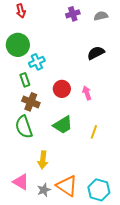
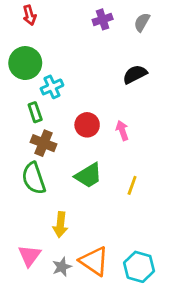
gray semicircle: (101, 16) -> (142, 22), turned -48
pink triangle: (21, 182) -> (29, 256), turned 36

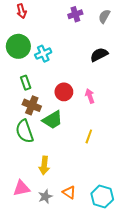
cyan cross: (52, 87) -> (43, 54), moved
green trapezoid: (88, 175) -> (53, 120), moved
yellow line: (132, 185) -> (89, 136), moved
pink triangle: (29, 256) -> (21, 188), turned 42
orange triangle: (94, 261) -> (69, 192), size x0.6

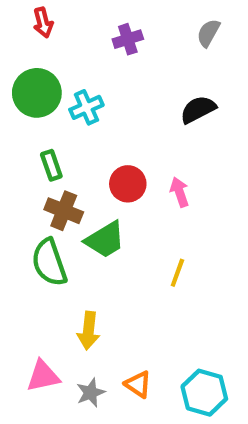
purple cross: (75, 14) -> (128, 39), moved

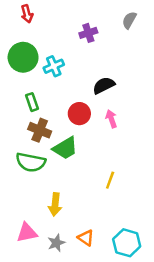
purple cross: (128, 39) -> (88, 33), moved
black semicircle: (198, 109) -> (104, 85), moved
green semicircle: (49, 262) -> (31, 162), turned -60
yellow line: (177, 273) -> (110, 180), moved

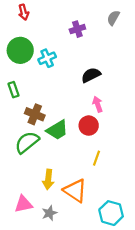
green rectangle: (32, 102) -> (13, 90), moved
red circle: (79, 114) -> (89, 126), moved
green semicircle: (31, 162) -> (27, 142), turned 130
orange triangle: (86, 238) -> (75, 191), moved, size x1.6

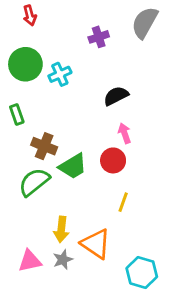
gray semicircle: (113, 18) -> (145, 23), size x1.6
gray star: (49, 213) -> (63, 260), moved

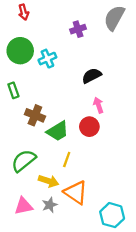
green semicircle: (34, 182) -> (24, 161), moved
yellow line: (123, 202) -> (67, 160), moved
yellow arrow: (61, 229) -> (49, 181), turned -78

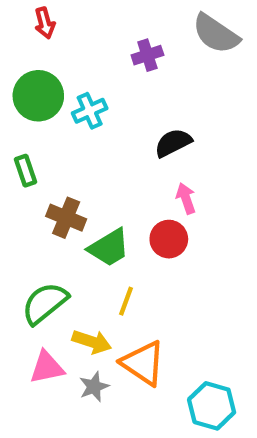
gray semicircle: (114, 18) -> (216, 34), turned -85
pink triangle: (24, 206) -> (47, 367), moved

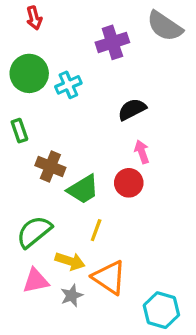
purple cross: (147, 55) -> (112, 42), size x1.4

